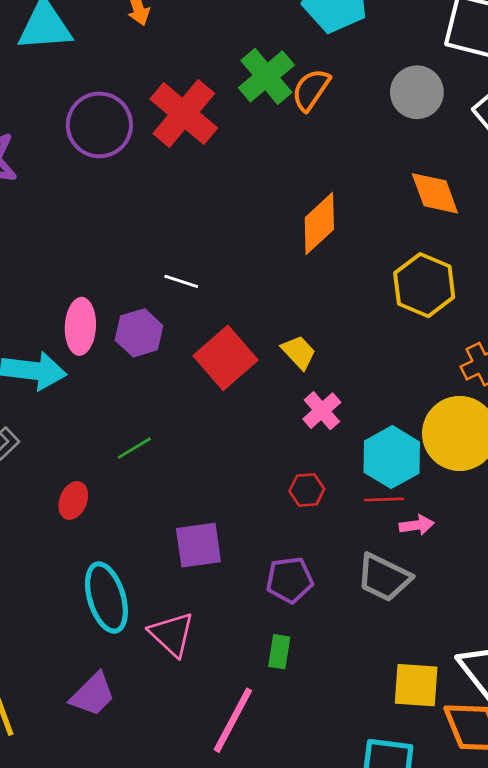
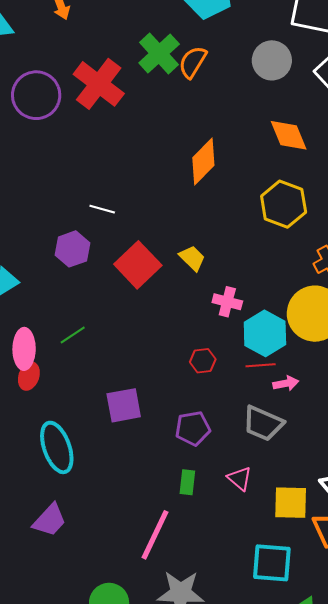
pink ellipse: (80, 326) -> (24, 349), moved
pink cross: (322, 411) -> (227, 302), moved, turned -32
pink triangle: (172, 634) -> (240, 478), moved, size x0.7

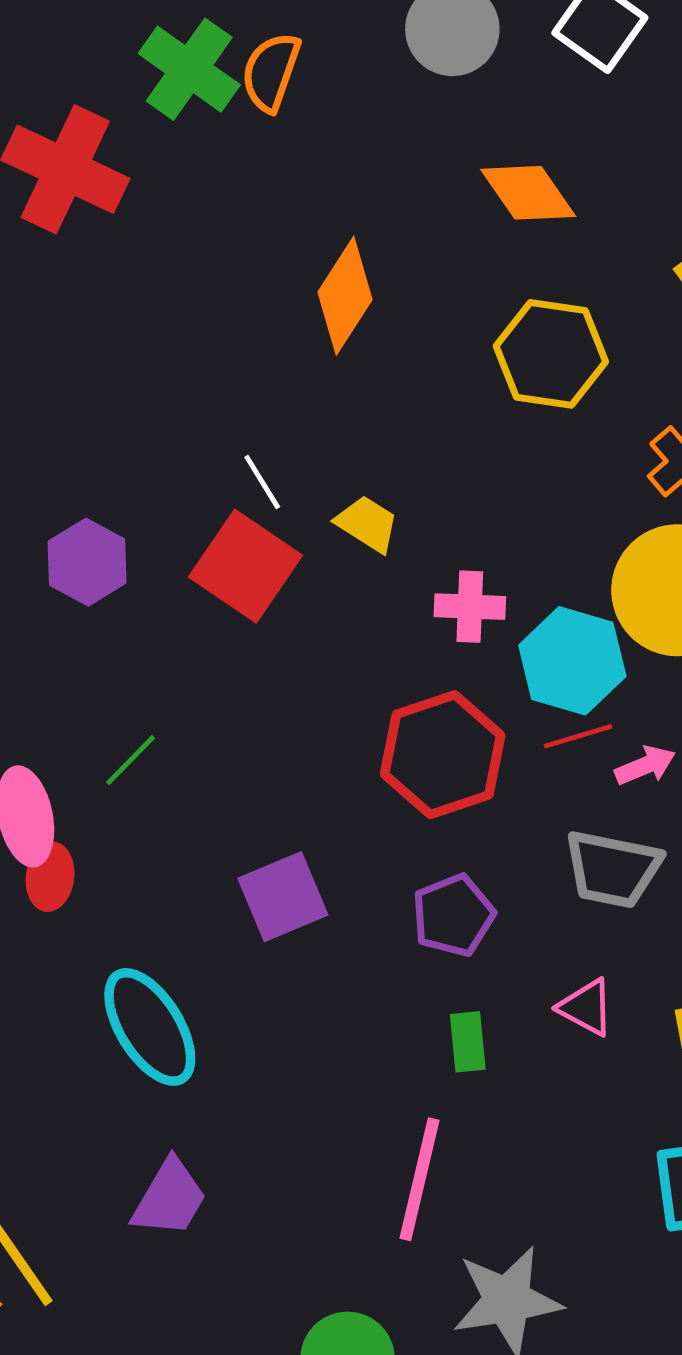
white line: (102, 209) -> (262, 482), moved, turned 55
red hexagon: (203, 361) -> (443, 755), size x2.0

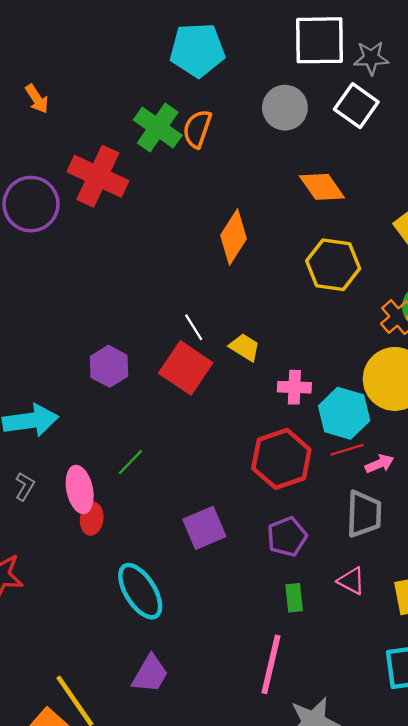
gray trapezoid: (613, 869) -> (364, 514), turned -99

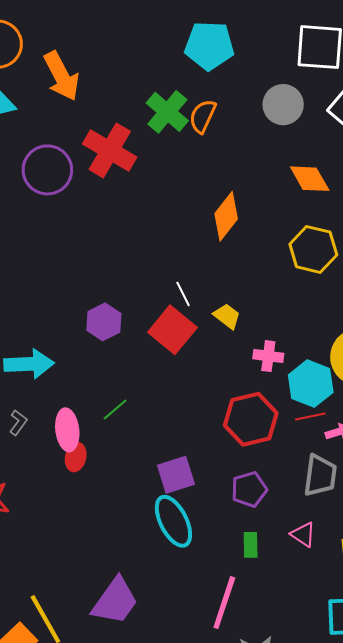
orange arrow: (37, 99) -> (61, 76), size x1.8
cyan ellipse: (140, 591) -> (173, 521), moved
purple trapezoid: (150, 674) -> (115, 601), size x1.4

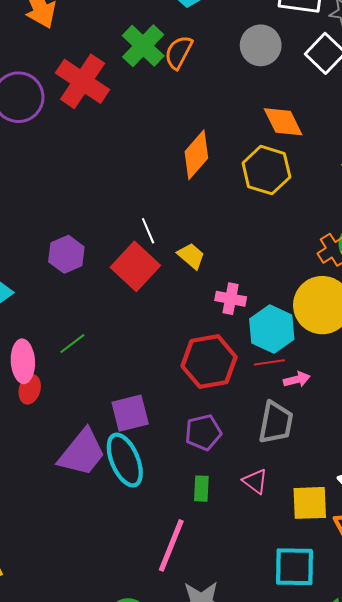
yellow hexagon: (313, 249) -> (266, 170), moved
purple trapezoid: (115, 601) -> (82, 453), moved

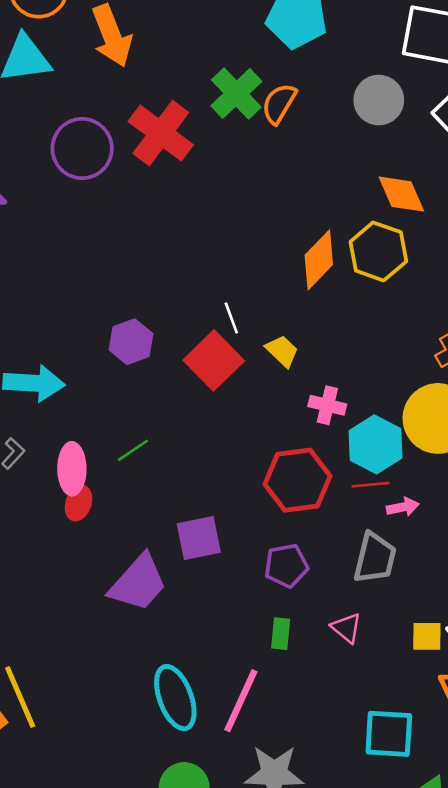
orange diamond: (196, 155) -> (319, 260), moved
cyan ellipse: (125, 460) -> (175, 698), moved
yellow square: (310, 503) -> (427, 636), moved, size x0.7

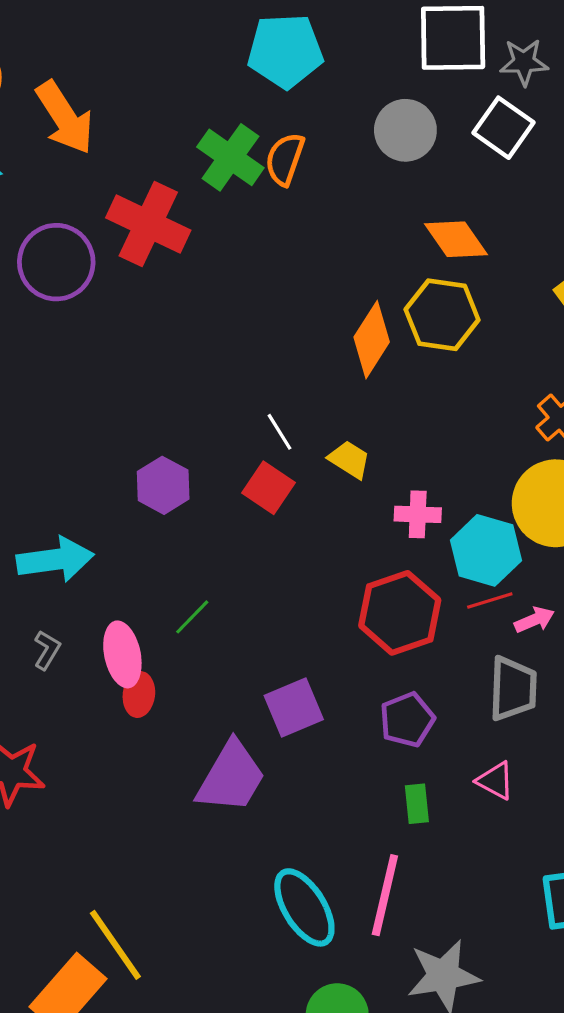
red square: (214, 360) -> (268, 488), size x0.7

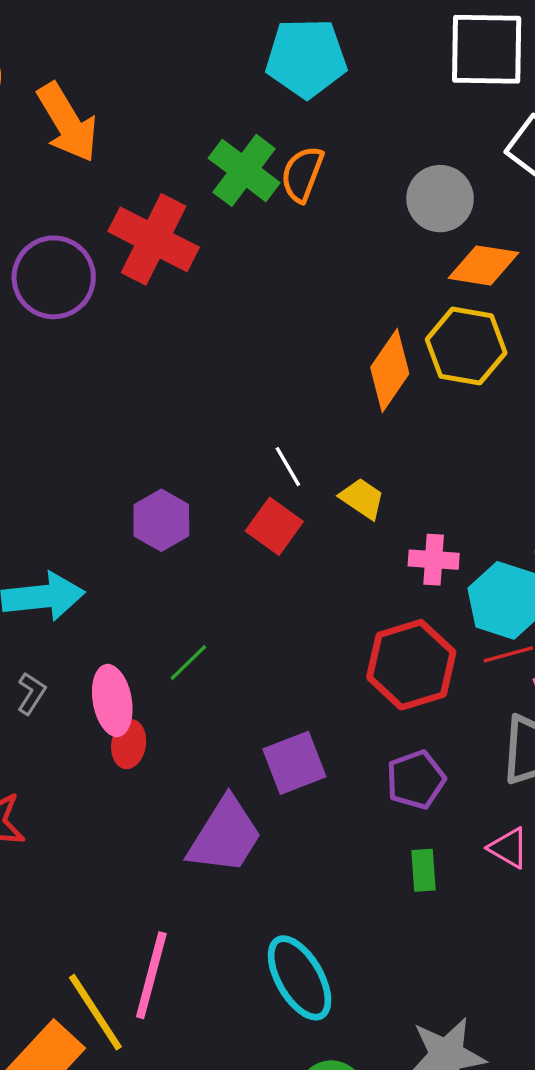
gray circle: (405, 130) -> (440, 199), moved
orange diamond: (456, 239) -> (484, 265), turned -48
pink line: (385, 895) -> (151, 975), moved

